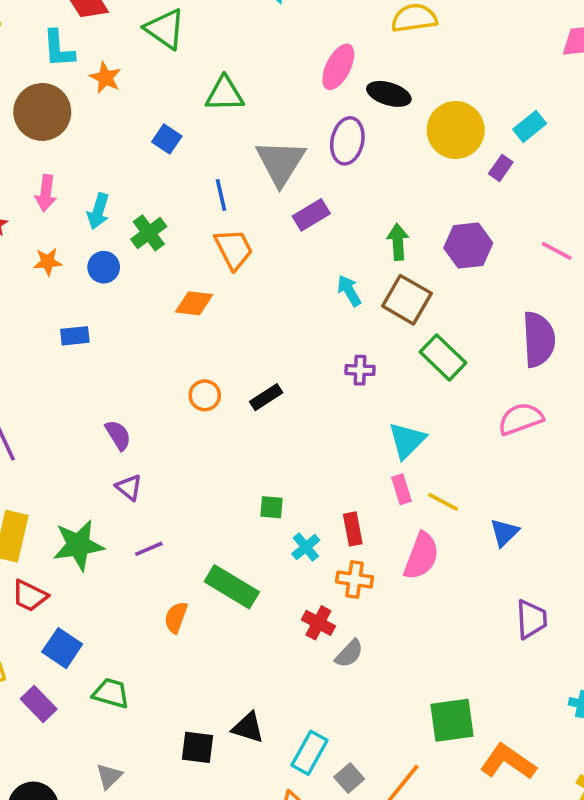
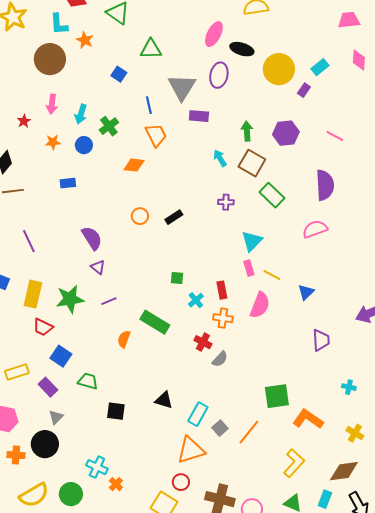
purple rectangle: (311, 215) -> (199, 116), turned 36
purple semicircle: (118, 435) -> (92, 238), size x1.4
black square: (198, 747) -> (116, 411), moved
gray triangle: (109, 776) -> (56, 417), moved

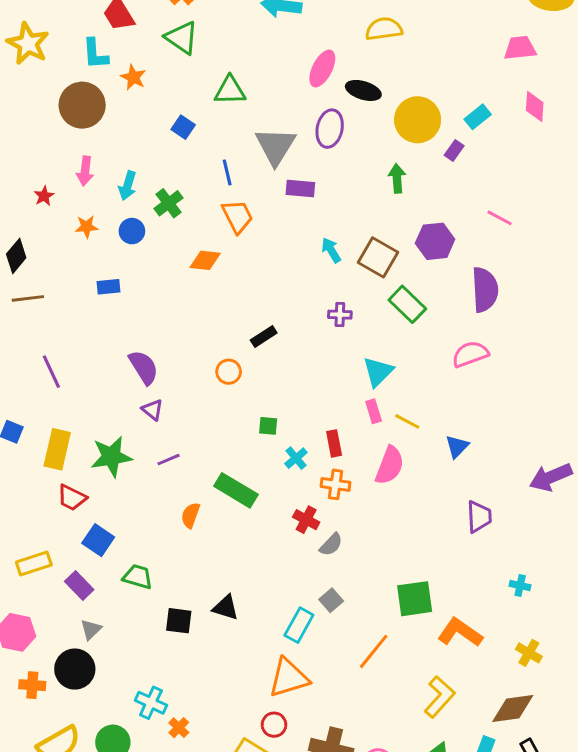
green arrow: (247, 131) -> (397, 178), moved
purple hexagon: (286, 133) -> (435, 241), moved
orange circle: (140, 216) -> (229, 372), moved
black triangle: (164, 400) -> (226, 607), moved
gray square: (220, 428) -> (331, 600), moved

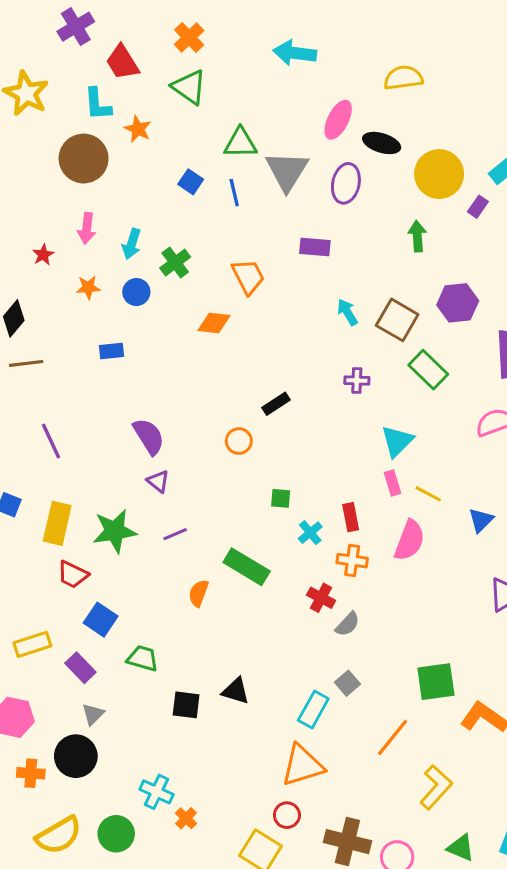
gray triangle: (275, 146) -> (287, 171), moved
blue line: (227, 172) -> (234, 193), moved
yellow L-shape: (439, 697) -> (436, 787), moved

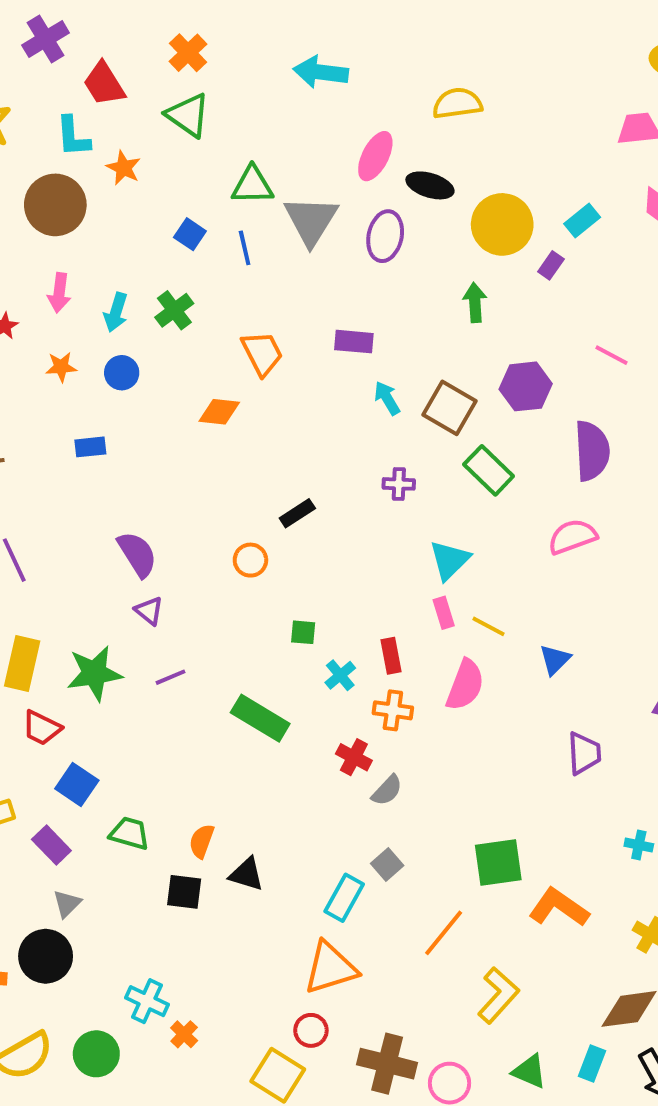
purple rectangle: (315, 247) -> (354, 342), moved
green cross: (175, 263) -> (174, 310), moved
orange semicircle: (198, 593) -> (202, 841), moved

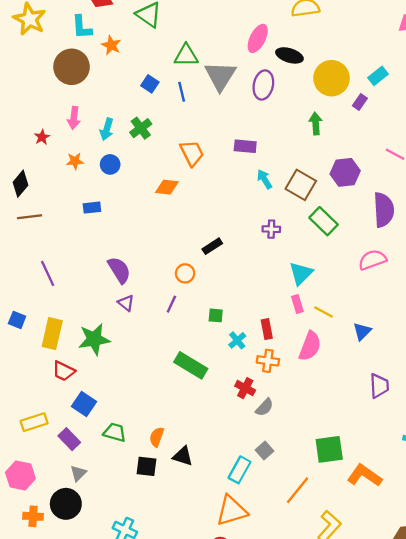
purple line: (170, 677) -> (171, 304), moved, turned -42

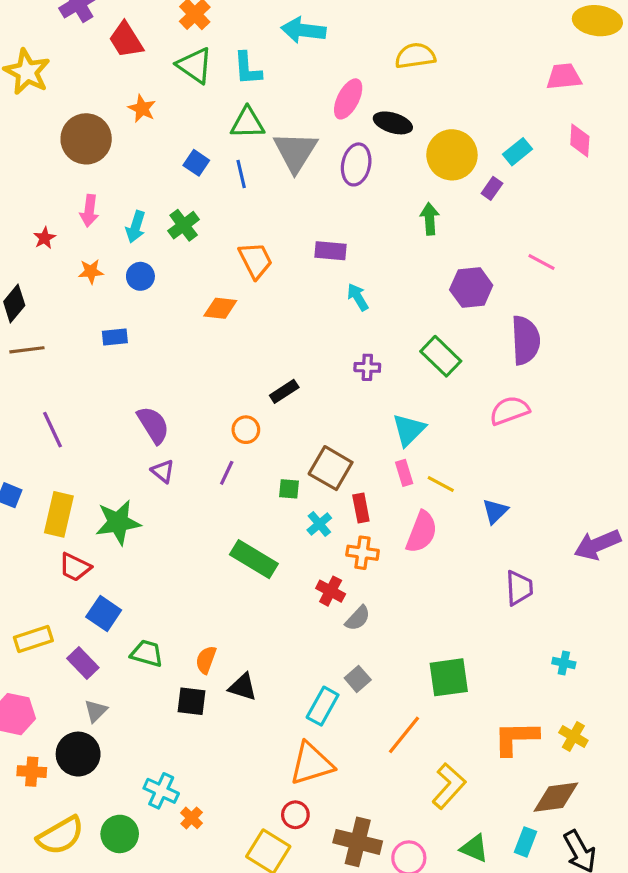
cyan L-shape: (82, 27) -> (247, 69), moved
brown square: (301, 185) -> (331, 468), moved
orange L-shape: (364, 475) -> (516, 738), moved, turned -36

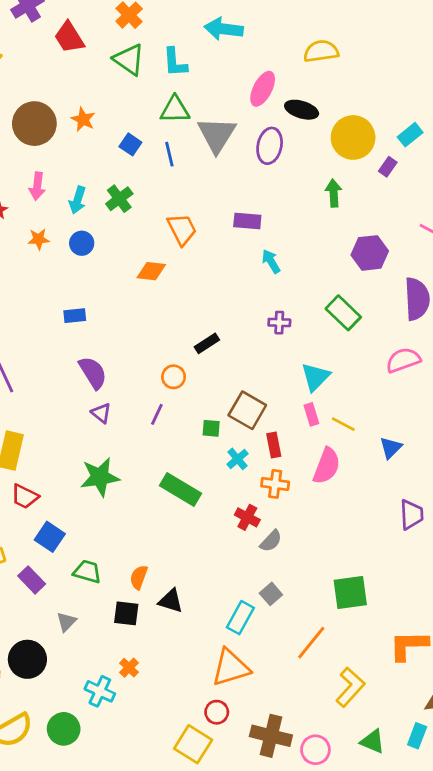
orange star: (142, 109) -> (83, 119), moved
blue rectangle: (115, 337) -> (75, 316), moved
green star: (118, 522) -> (100, 477), moved
gray triangle: (96, 711) -> (66, 622), moved
orange cross: (192, 818) -> (129, 668), moved

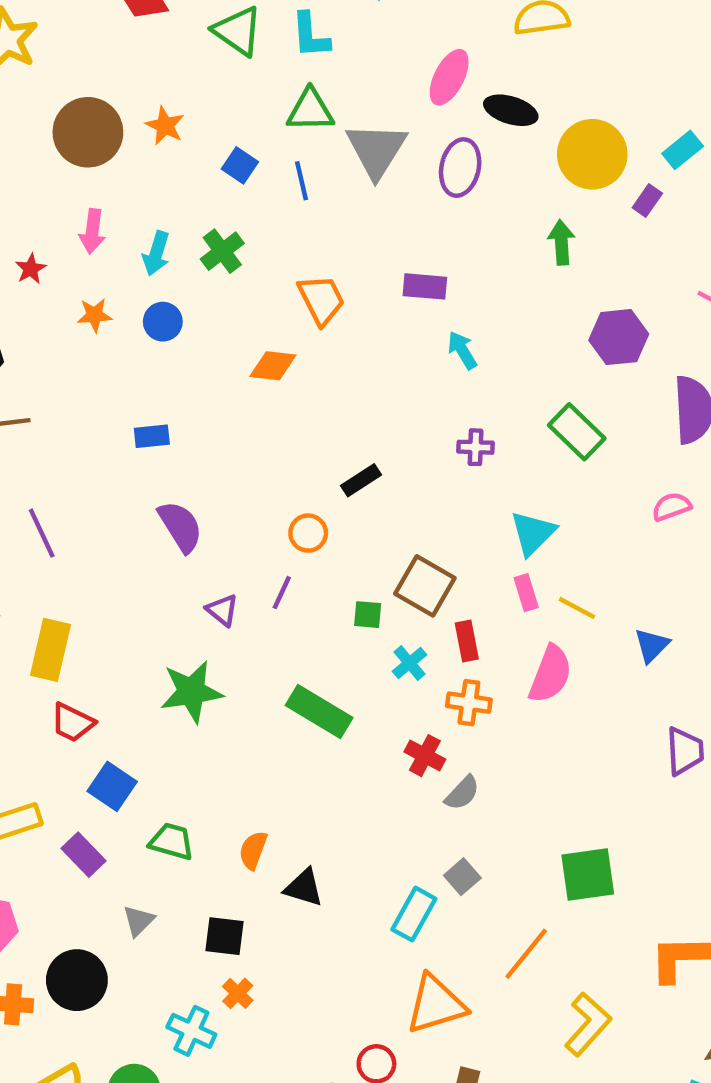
pink semicircle: (403, 360) -> (672, 507), size x0.7
purple triangle: (101, 413) -> (222, 610), moved
black square: (126, 613) -> (224, 936), moved
orange triangle: (231, 668) -> (436, 1004), moved

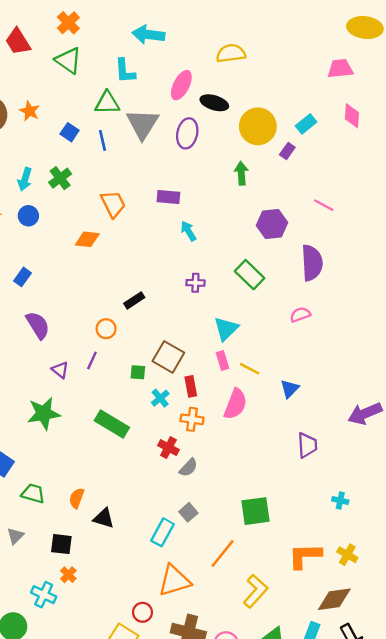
cyan L-shape: (310, 35) -> (125, 71), moved
blue rectangle: (152, 436) -> (22, 277), turned -48

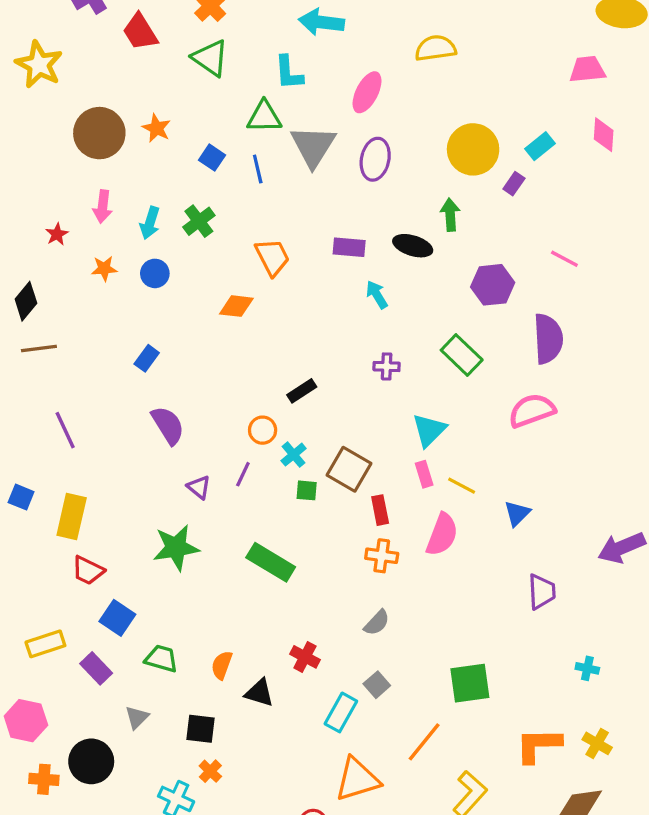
black ellipse: (214, 103) -> (413, 246), moved
pink semicircle: (300, 315) -> (532, 411), size x1.6
cyan cross: (160, 398) -> (294, 455), moved
red cross: (168, 448) -> (305, 657), moved

